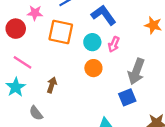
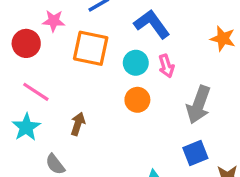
pink arrow: (114, 44) -> (166, 66), turned -42
blue square: (127, 97) -> (195, 153), moved

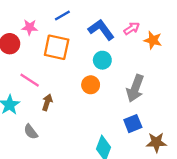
cyan circle: (136, 63) -> (102, 60), moved
pink arrow: (166, 66) -> (132, 28), moved, turned -105
pink line: (36, 92) -> (30, 80), moved

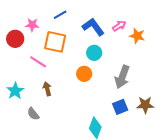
pink line: (30, 80) -> (38, 62), moved
brown arrow: (47, 102) -> (47, 89), turned -32
brown star: (156, 142) -> (145, 105), moved

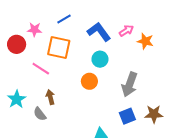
gray semicircle: (33, 114) -> (40, 114), moved

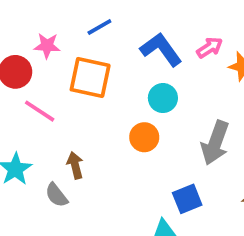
pink line: (41, 69) -> (40, 111), moved
blue square: (127, 116) -> (187, 199), moved

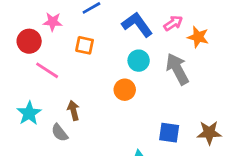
orange square: (90, 77) -> (85, 45), size x0.6
gray arrow: (215, 143) -> (177, 69), moved, turned 132
blue square: (187, 199) -> (169, 133), moved, turned 30

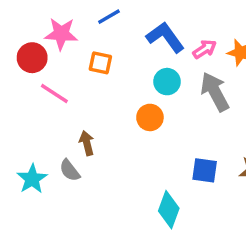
pink star: (53, 22) -> (61, 34), size x1.4
pink arrow: (173, 23) -> (205, 49), moved
cyan star: (29, 113) -> (32, 179), moved

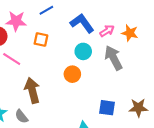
brown arrow: (87, 143) -> (32, 90), size x1.6
gray semicircle: (70, 170) -> (21, 116), moved

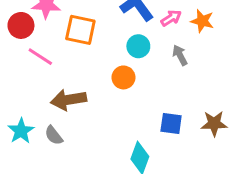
orange square: (41, 39) -> (80, 30), size x1.5
gray arrow: (113, 58) -> (180, 55), size x0.6
brown arrow: (32, 90) -> (69, 100), turned -85

